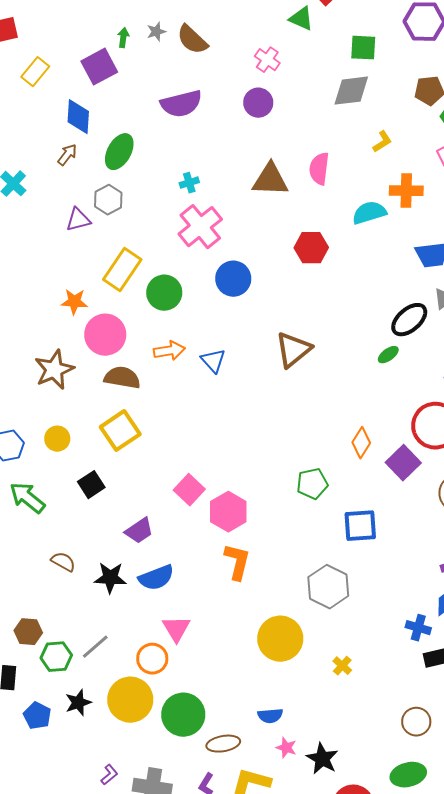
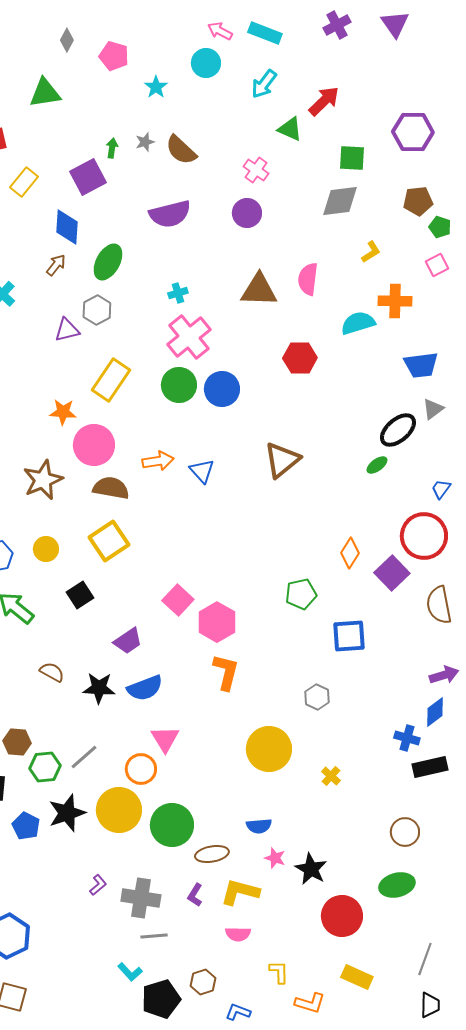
green circle: (164, 293) -> (179, 385), moved
gray hexagon: (328, 587) -> (317, 697), size x0.6
black star: (78, 703) -> (67, 813), size x1.4

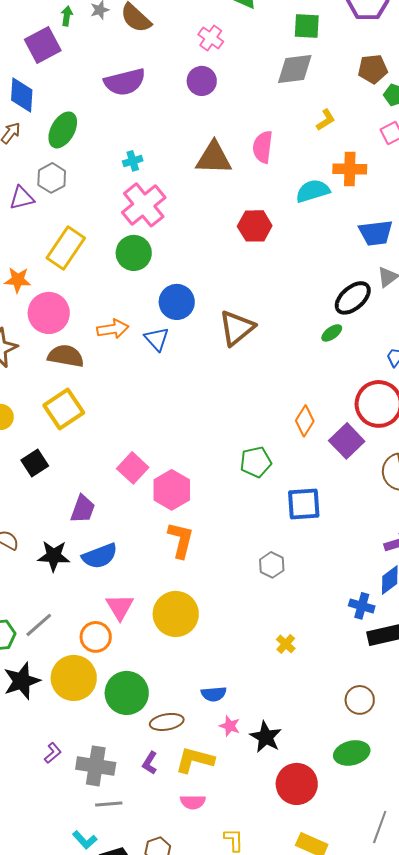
blue circle: (222, 389) -> (177, 302), moved
purple trapezoid: (128, 641) -> (83, 509), turned -36
yellow circle: (269, 749) -> (176, 614), moved

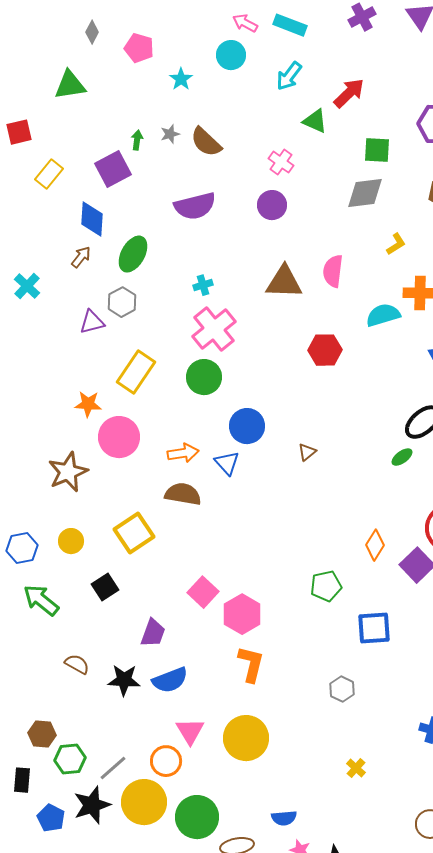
brown triangle: (237, 328) -> (307, 452), size x0.5
brown semicircle: (66, 356) -> (183, 494), moved
gray line: (39, 625) -> (113, 768), moved

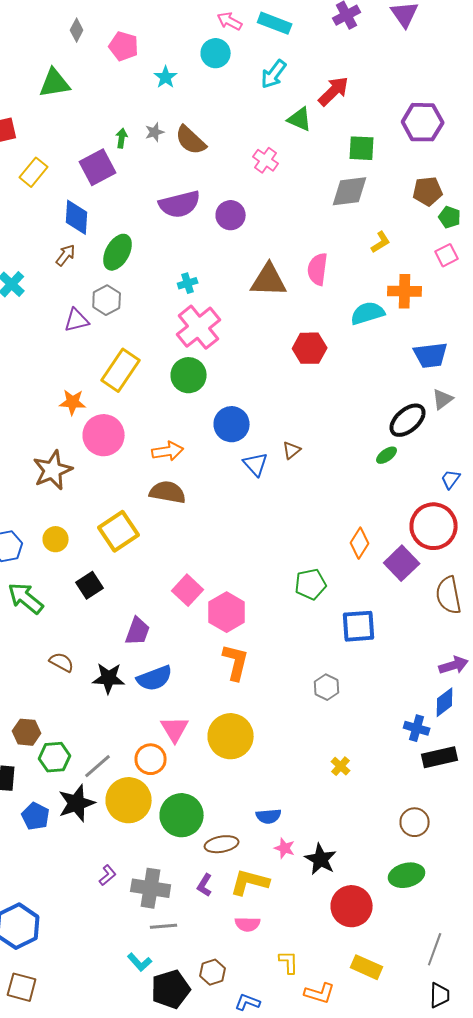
purple circle: (272, 205) -> (231, 215), moved
blue triangle: (227, 463) -> (256, 464), moved

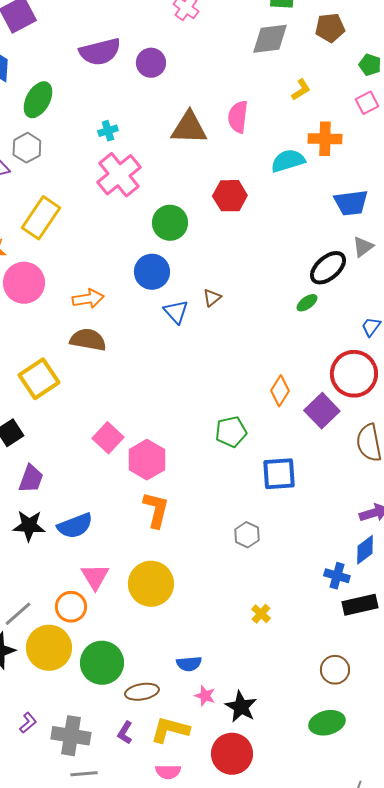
brown pentagon: (428, 191) -> (330, 28), moved
green circle: (189, 375) -> (170, 223), moved
purple trapezoid: (138, 631) -> (31, 479), moved
red circle: (352, 906) -> (232, 754), moved

